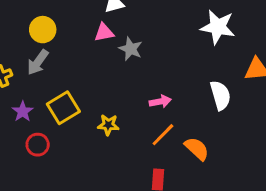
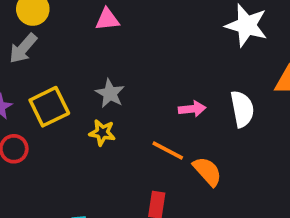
gray star: (131, 49) -> (110, 93), moved
pink arrow: (160, 101) -> (192, 109), moved
orange line: (163, 135) -> (168, 151), turned 68

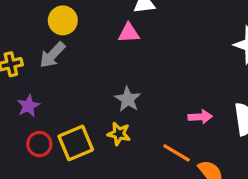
yellow square: (49, 107) -> (76, 143), moved

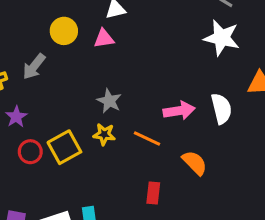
yellow circle: (63, 20) -> (64, 31), moved
pink arrow: (200, 117) -> (179, 111), size x1.4
orange line: (176, 153) -> (147, 139), moved

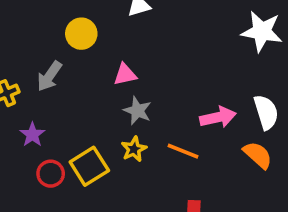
pink triangle: (104, 39) -> (125, 74), moved
yellow star: (104, 134) -> (134, 149), turned -30
orange semicircle: (195, 163) -> (258, 155), moved

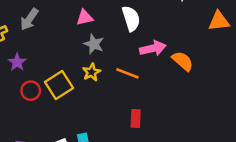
white semicircle: (266, 112) -> (131, 18), moved
orange semicircle: (258, 155) -> (183, 61), moved

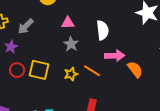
gray arrow: (29, 19) -> (26, 26), moved
yellow star: (92, 72) -> (71, 74), moved
yellow square: (59, 85) -> (39, 70), turned 35

